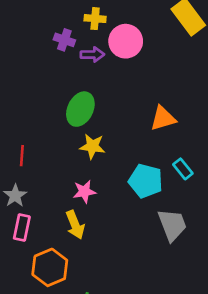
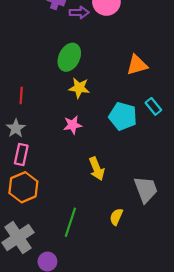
yellow arrow: (75, 225) -> (97, 169), moved
gray trapezoid: (172, 225) -> (146, 189), moved
orange hexagon: (50, 267) -> (23, 187), moved

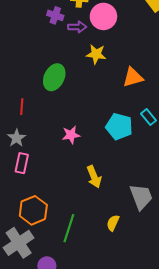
green ellipse: (69, 57) -> (54, 77), moved
yellow star: (79, 88) -> (96, 54), moved
orange hexagon: (23, 187) -> (33, 210), moved

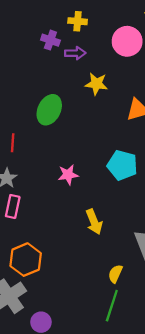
pink circle: (103, 16) -> (127, 41), moved
green line: (69, 228) -> (112, 306), moved

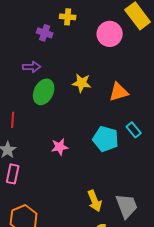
purple arrow: (75, 53) -> (32, 67), moved
yellow star: (96, 84) -> (82, 83), moved
yellow arrow: (94, 222) -> (95, 201), moved

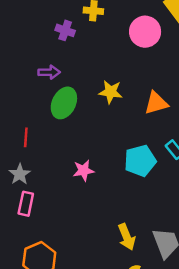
cyan pentagon: (106, 139) -> (140, 161), turned -30

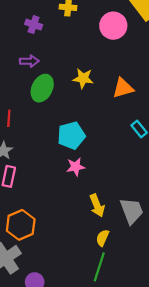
purple cross: (65, 30) -> (34, 25), moved
cyan pentagon: (140, 161) -> (71, 135), moved
pink star: (84, 171) -> (76, 167), moved

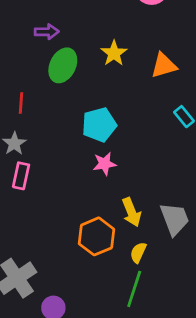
yellow star: (83, 78) -> (114, 53), turned 30
orange hexagon: (21, 225) -> (96, 236), moved

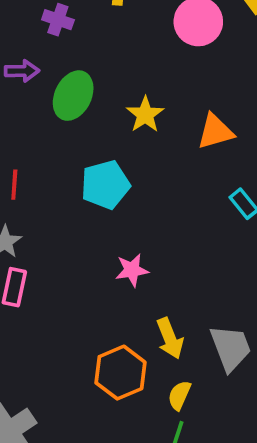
purple arrow: (47, 32) -> (22, 71), moved
green ellipse: (63, 65) -> (73, 96), moved
cyan pentagon: (99, 125) -> (105, 185), moved

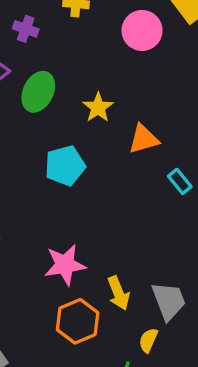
orange triangle: (215, 132) -> (144, 139), moved
pink star: (132, 270) -> (65, 265), moved, size x1.5
yellow semicircle: (179, 395) -> (148, 340), moved

